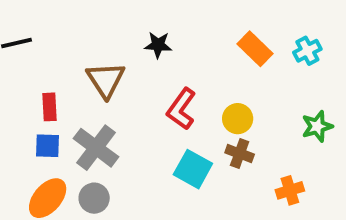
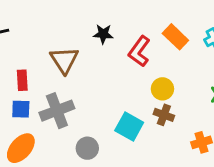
red L-shape: (181, 109) -> (139, 51), moved
gray cross: (96, 148) -> (57, 111), turned 32
gray circle: (94, 198) -> (87, 148), moved

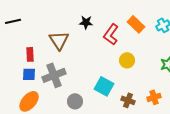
brown cross: (164, 115) -> (128, 100), moved

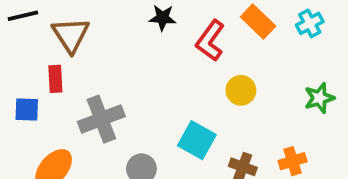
brown triangle: (59, 40) -> (71, 35), moved
blue square: (29, 74) -> (27, 109), moved

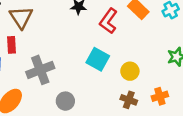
yellow circle: (241, 90) -> (130, 71), moved
cyan square: (197, 140) -> (98, 59), moved

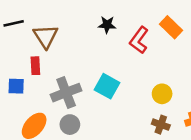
cyan square: (98, 59) -> (107, 86), moved
gray circle: (65, 101) -> (70, 125), moved

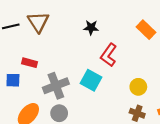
brown triangle: (46, 36) -> (38, 22), moved
red L-shape: (139, 40) -> (109, 55), moved
red rectangle: (35, 66) -> (29, 63), turned -72

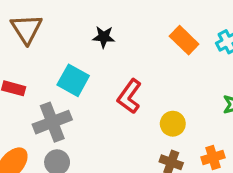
red L-shape: (109, 55) -> (129, 96), moved
cyan square: (91, 80) -> (73, 80), moved

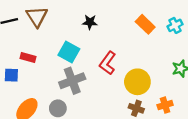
gray cross: (52, 122) -> (72, 81), moved
yellow circle: (173, 124) -> (137, 82), size x1.5

